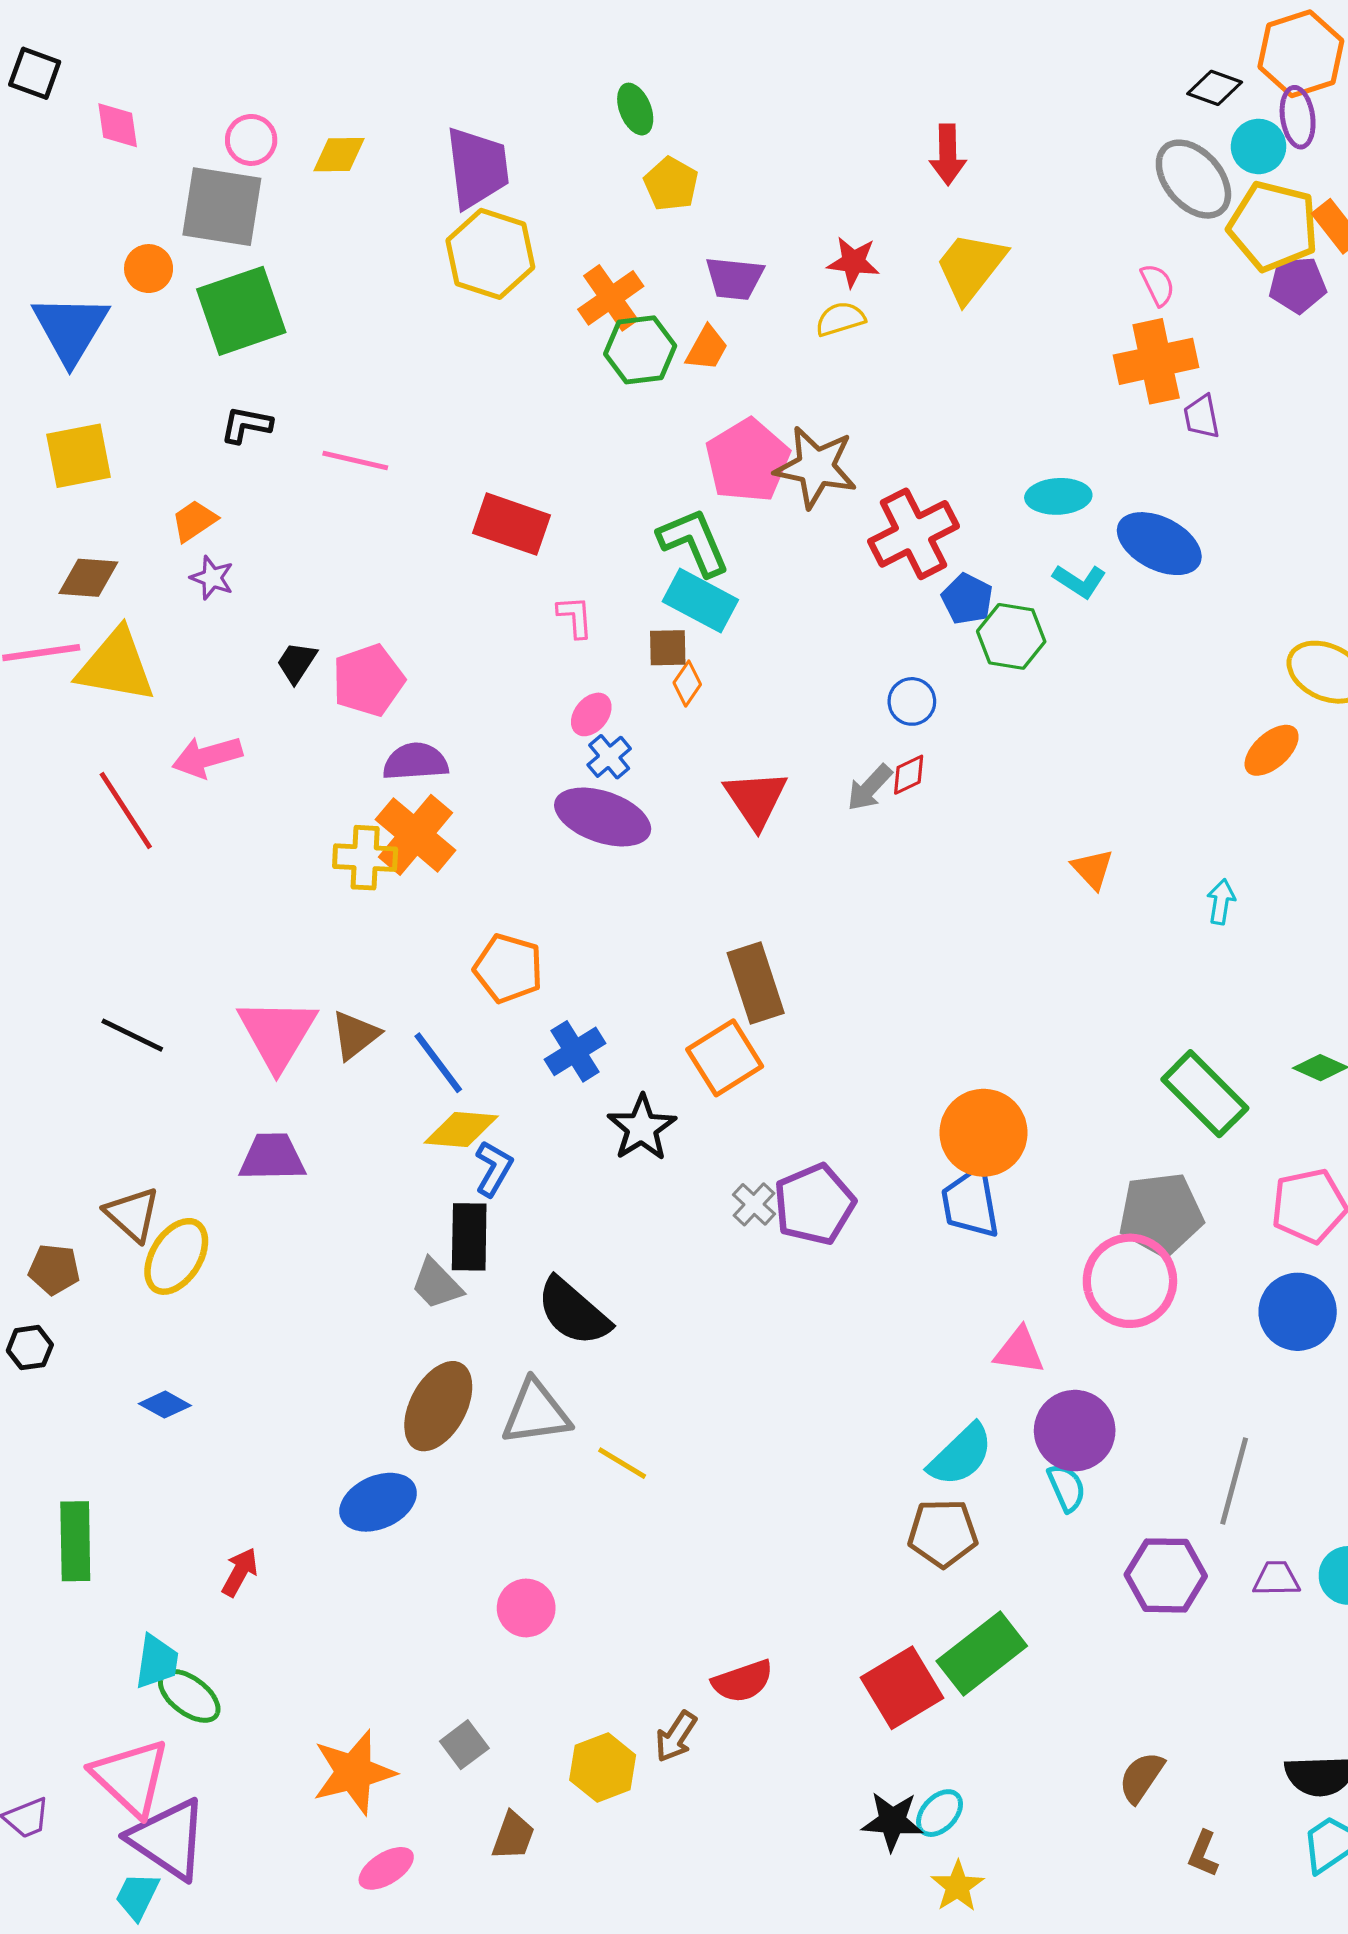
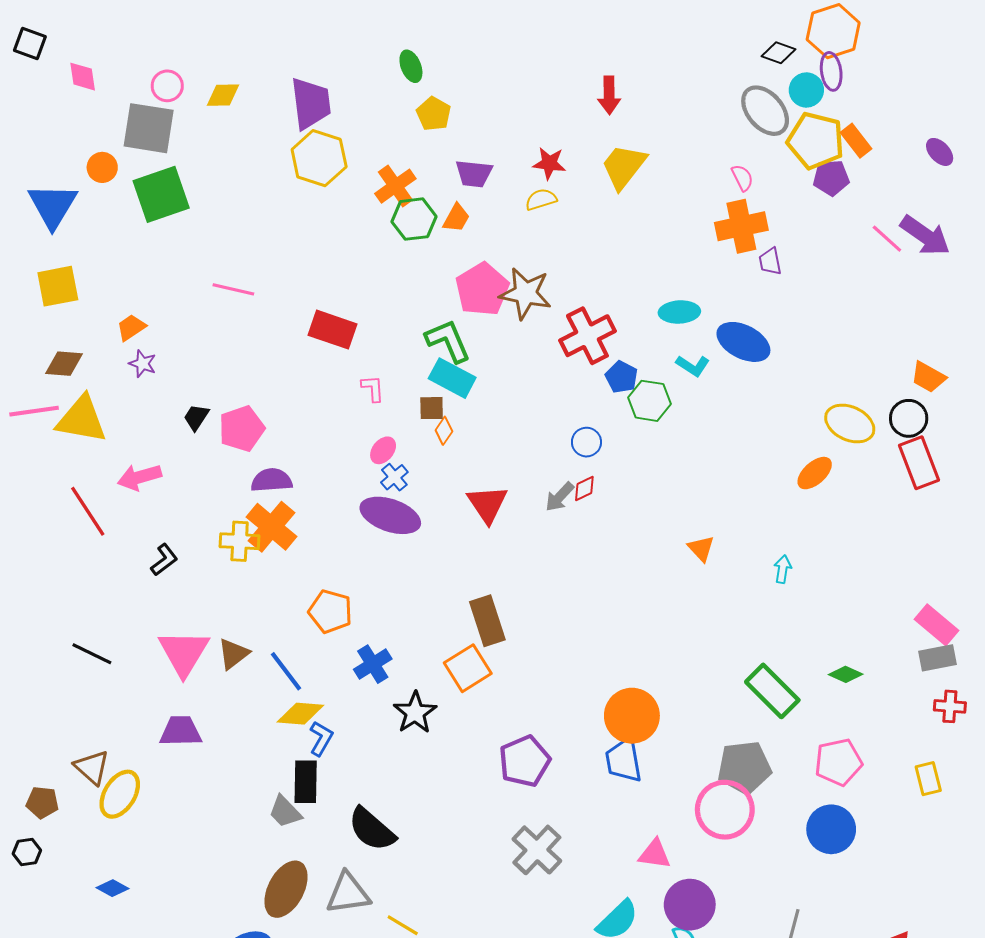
black L-shape: (246, 425) -> (164, 560), moved, turned 132
gray cross: (754, 1204) -> (537, 850), moved, size x1.8

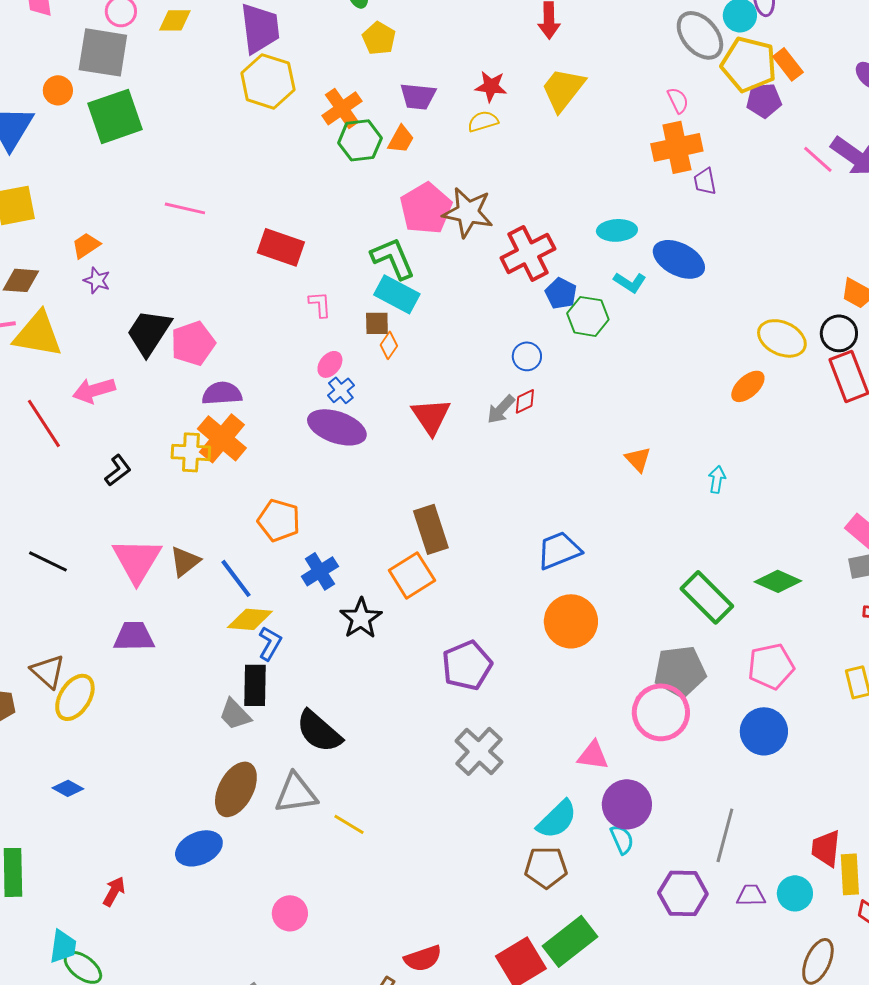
black trapezoid: (196, 417) -> (149, 332), size x1.8
green diamond: (846, 674) -> (778, 581), size x1.4
blue trapezoid: (624, 760) -> (559, 550), moved, turned 78

